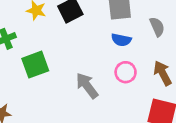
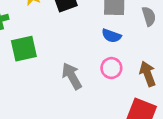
gray semicircle: (157, 27) -> (149, 16), moved

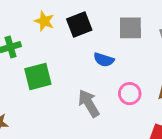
blue semicircle: (111, 36) -> (104, 60), moved

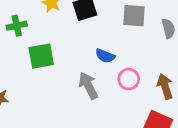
blue semicircle: (104, 60) -> (105, 56), moved

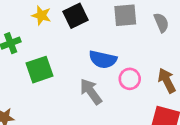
blue semicircle: (105, 56) -> (103, 59), size x1.4

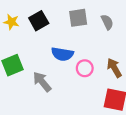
gray arrow: (91, 92) -> (42, 82), moved

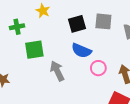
black square: (39, 21) -> (77, 24), moved

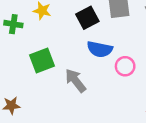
green cross: (17, 27) -> (13, 24), moved, turned 32

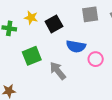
black square: (87, 18) -> (54, 24), moved

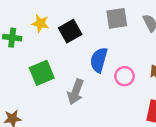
blue semicircle: (76, 46) -> (99, 60), turned 96
gray arrow: (58, 71) -> (76, 92), turned -120

